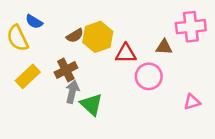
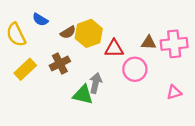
blue semicircle: (34, 22) -> (40, 20), moved
pink cross: (191, 27) -> (174, 44), moved
gray arrow: (72, 92) -> (96, 83), moved
green triangle: (91, 104) -> (83, 95), turned -30

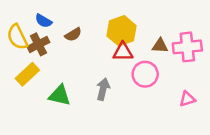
yellow hexagon: (89, 33) -> (122, 31), moved
brown cross: (60, 63) -> (38, 44), moved
green triangle: (83, 95) -> (60, 95), moved

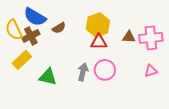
blue semicircle: (43, 21) -> (35, 17), size x1.6
pink circle: (145, 74) -> (105, 70), moved
pink triangle: (187, 99) -> (151, 71), moved

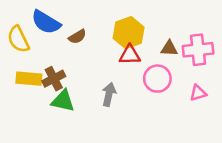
brown cross: (31, 36) -> (54, 79), moved
yellow rectangle: (22, 60) -> (29, 79), turned 48
pink circle: (105, 70) -> (157, 79), moved

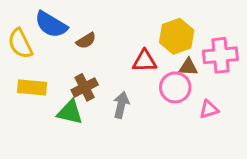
yellow hexagon: (129, 33) -> (177, 36), moved
brown triangle: (169, 48) -> (188, 67), moved
brown cross: (54, 79) -> (85, 87), moved
pink triangle: (198, 93) -> (209, 109), moved

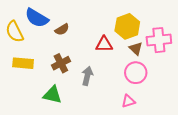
brown triangle: (188, 67) -> (136, 48), turned 40
pink circle: (175, 87) -> (136, 73), moved
pink triangle: (209, 109) -> (128, 101), moved
green triangle: (70, 112) -> (53, 95), moved

